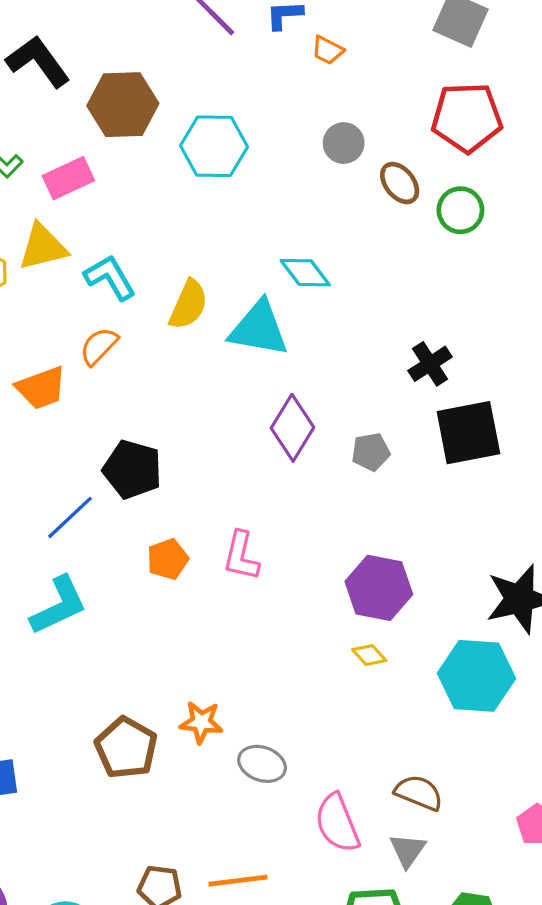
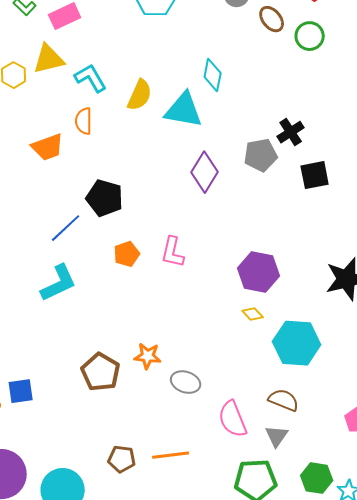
cyan diamond: (305, 273) -> (213, 75), turned 48
orange semicircle: (99, 346) -> (84, 121), turned -44
black square: (468, 433) -> (315, 175), size x0.7
gray pentagon: (371, 452) -> (261, 155), moved, size x1.4
cyan hexagon: (476, 676) -> (297, 343), moved

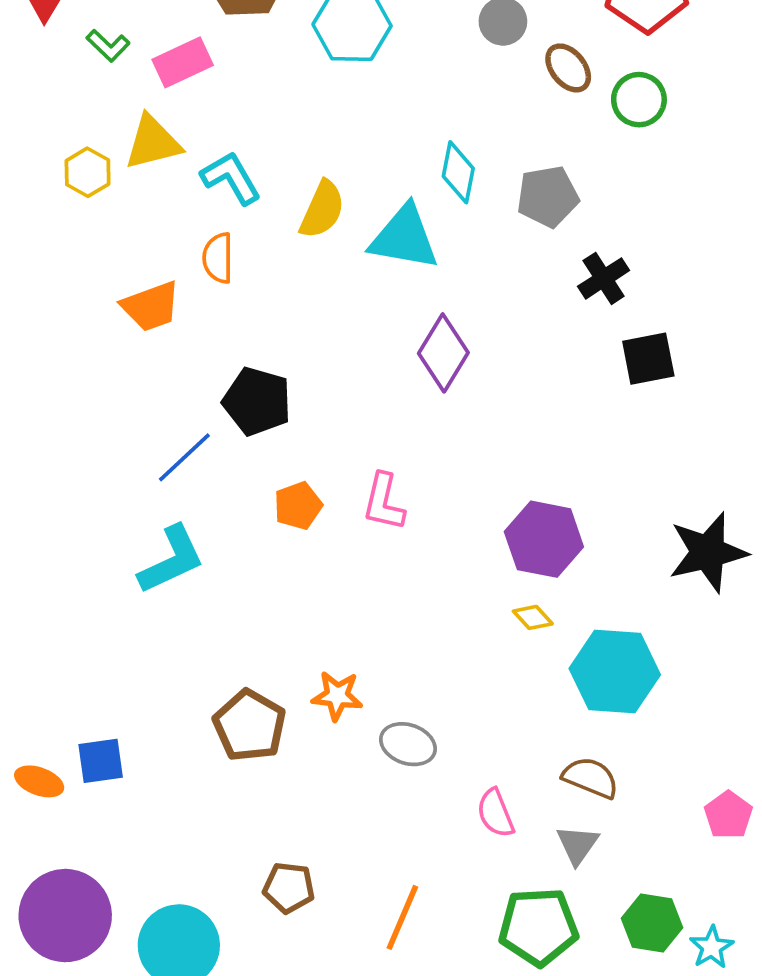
gray pentagon: (261, 155) -> (548, 196), moved
pink semicircle: (233, 419) -> (496, 813), size x0.7
orange line: (171, 455) -> (402, 917), moved, turned -60

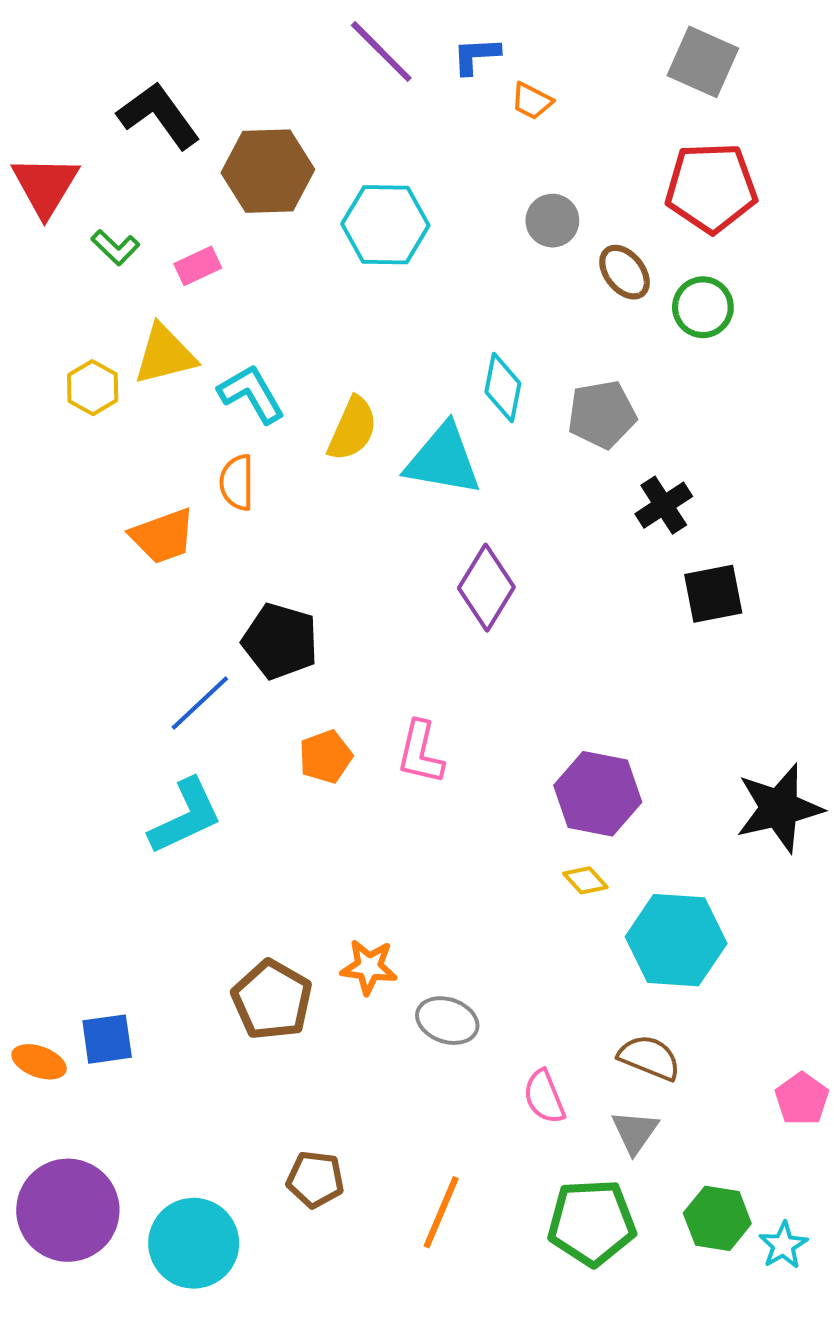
pink rectangle: (183, 62) -> (198, 266), size x0.7

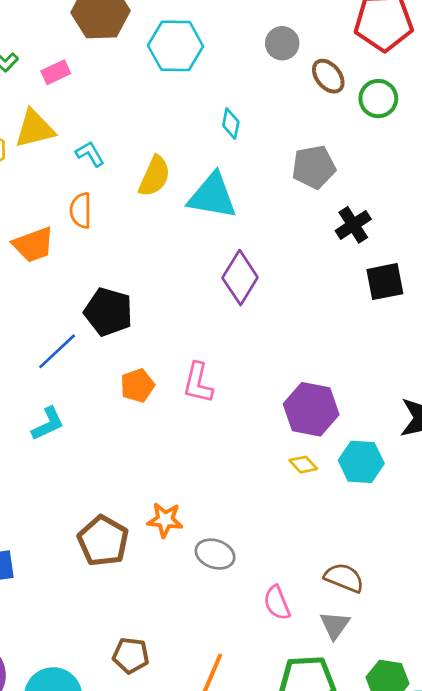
cyan diamond: (503, 388) -> (231, 124), moved, size x0.7
cyan L-shape: (251, 394) -> (90, 154), size x0.7
cyan L-shape: (185, 816) -> (48, 424), size x0.7
cyan hexagon: (676, 940) -> (361, 462), moved, size x0.7

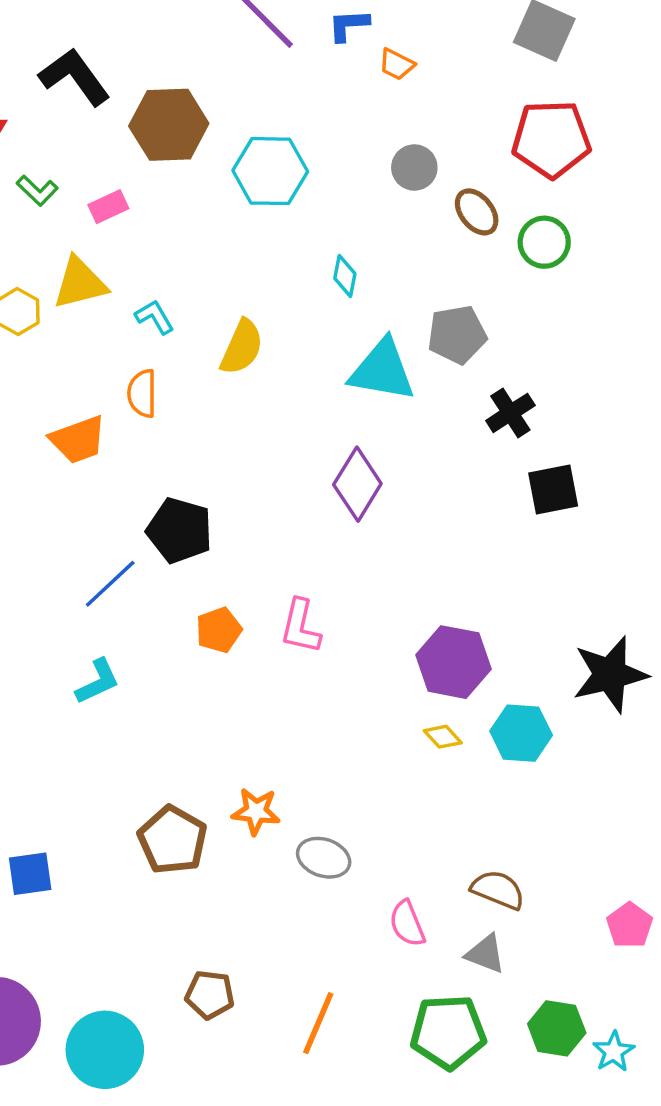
cyan triangle: (212, 196) -> (382, 370), moved
gray triangle: (335, 625) -> (485, 954), turned -44

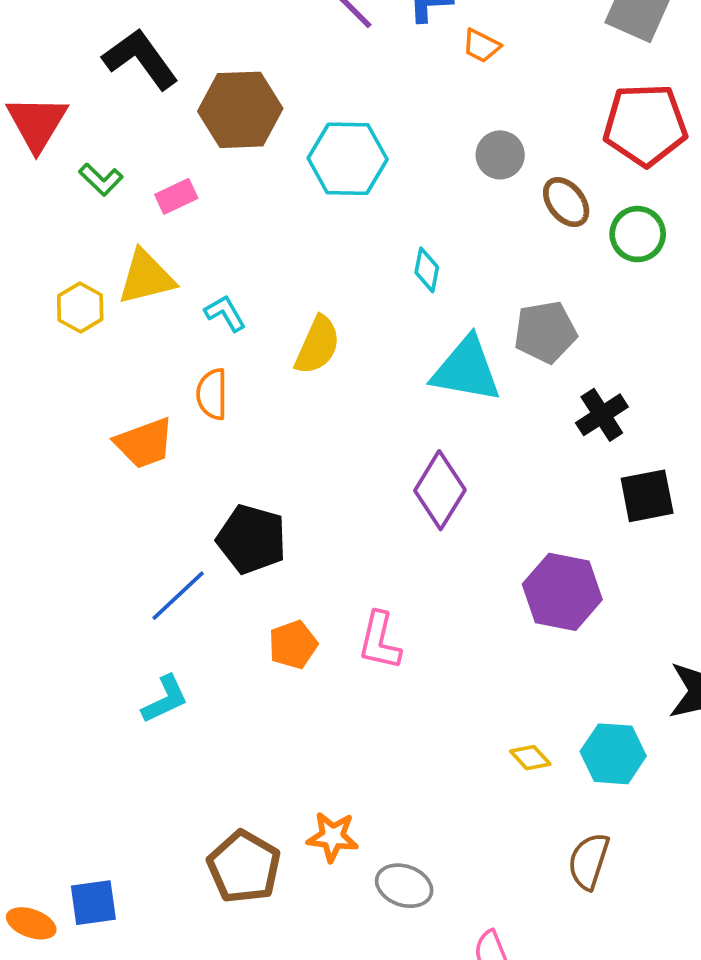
purple hexagon: (453, 662) -> (562, 592), moved
brown semicircle: (498, 890) -> (589, 861), moved, turned -94

